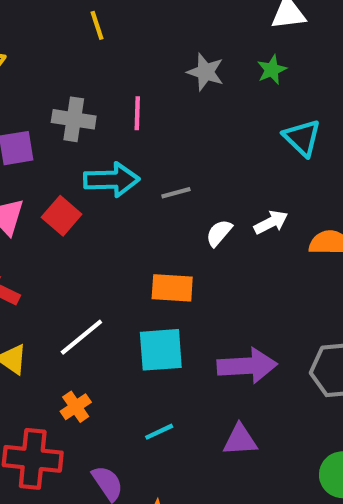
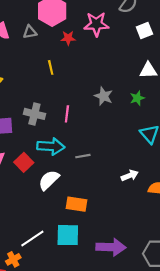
white semicircle: (219, 233) -> (49, 180), moved, size x1.5
white line: (81, 337) -> (32, 239), moved
orange cross: (76, 407) -> (13, 259), moved

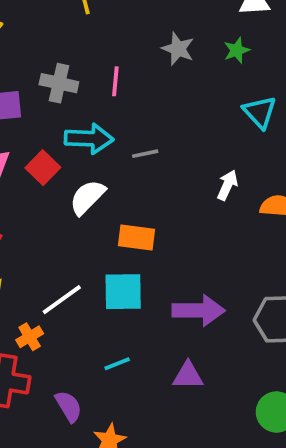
white arrow: (130, 176) -> (227, 185), turned -42

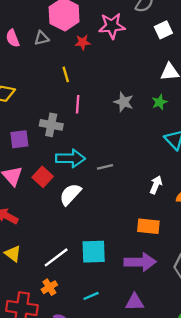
pink line: (115, 81) -> (78, 104), moved
orange rectangle: (137, 238) -> (148, 226), moved
orange cross: (30, 337) -> (49, 287), moved

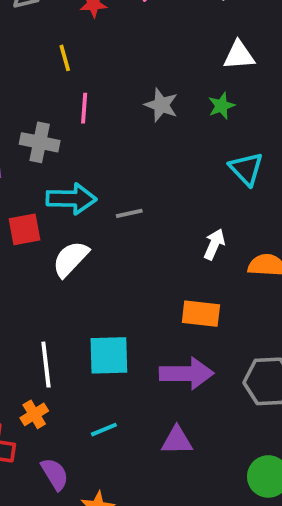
red square: (43, 177) -> (24, 229), turned 36
white line: (56, 257) -> (46, 365), turned -60

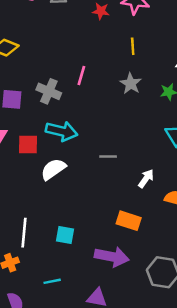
yellow line: (65, 58) -> (133, 46), moved
gray line: (129, 213) -> (108, 156), moved
cyan square: (109, 355) -> (65, 235), size x0.7

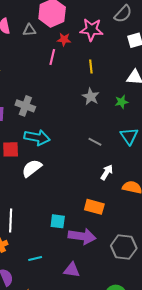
pink line: (81, 76) -> (52, 57), moved
gray line: (108, 156) -> (95, 142), moved, turned 32
cyan square: (65, 235) -> (58, 221), moved

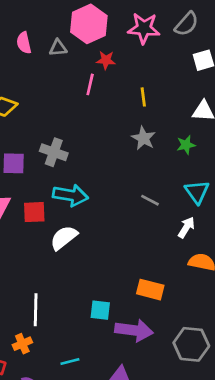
pink star: (91, 30) -> (144, 28), moved
white arrow: (107, 172) -> (186, 227), moved

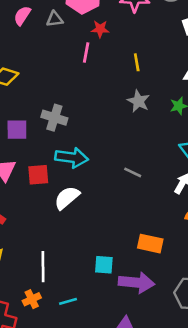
pink semicircle: (24, 43) -> (22, 16), turned 48
gray line: (150, 200) -> (133, 172), moved
cyan line: (70, 362) -> (68, 301), moved

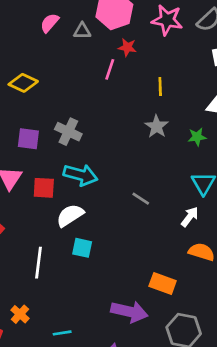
orange rectangle: (150, 244) -> (163, 283), moved
cyan square: (104, 265) -> (82, 248), moved
white line: (43, 267) -> (39, 263), moved
orange cross: (32, 299) -> (20, 314), turned -30
cyan line: (68, 301) -> (62, 333), moved

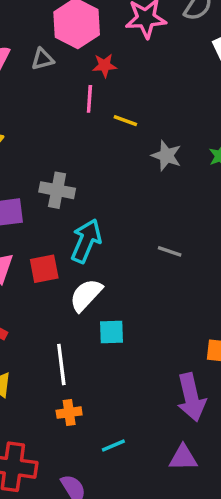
yellow line: (160, 86) -> (125, 121), moved, turned -54
cyan arrow: (80, 175) -> (86, 241), turned -68
purple arrow: (129, 312) -> (191, 397), turned 78
orange cross: (20, 314) -> (69, 413), moved, turned -36

